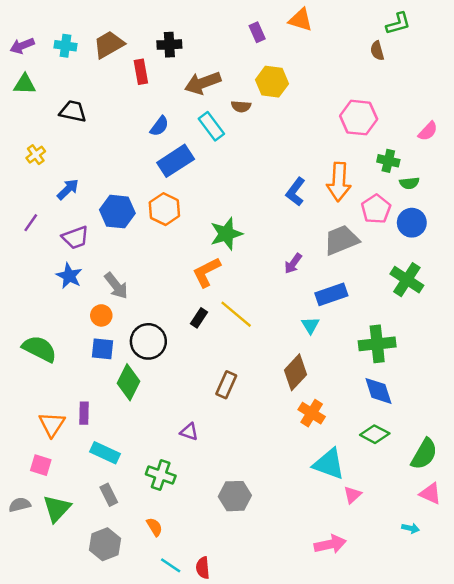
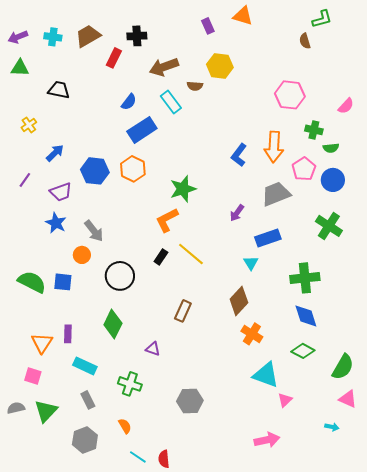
red rectangle: (141, 72) -> (114, 58), turned 36
blue square: (103, 349) -> (63, 282), moved
green diamond: (129, 382) -> (113, 324), moved

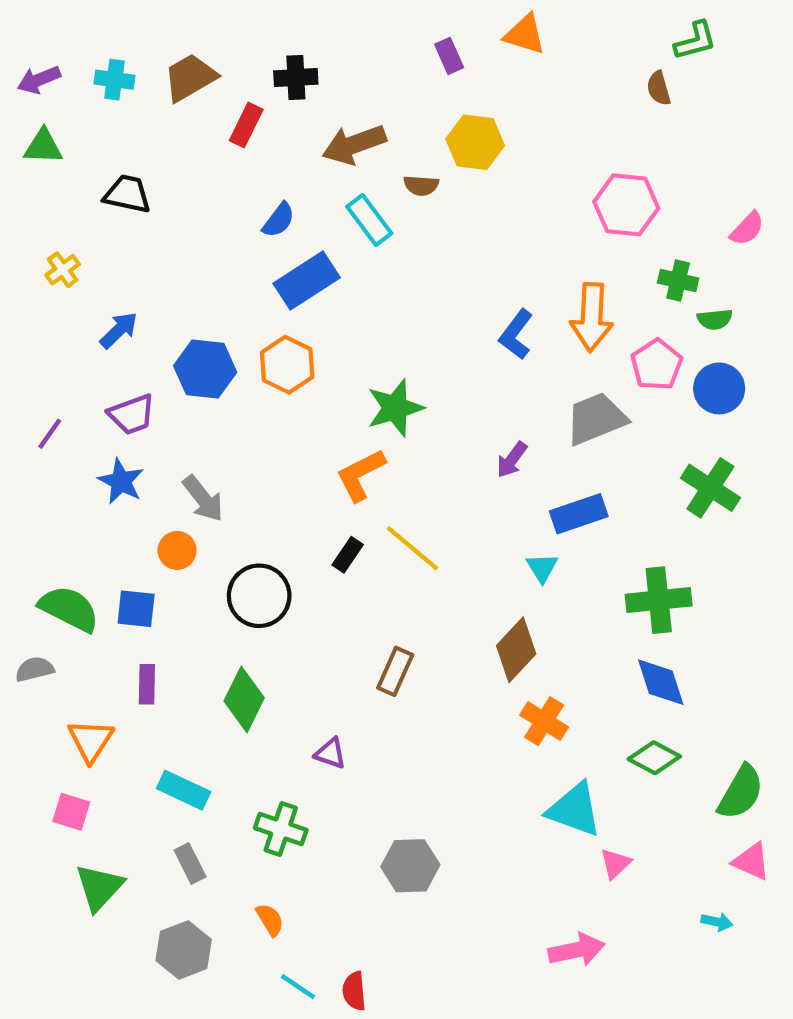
purple line: (25, 180) -> (50, 434), moved
purple rectangle: (68, 334) -> (147, 684), moved
gray semicircle: (16, 408) -> (35, 669), moved

